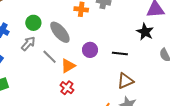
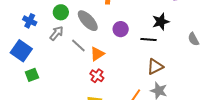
black star: (145, 32) -> (161, 22), moved, turned 30
purple circle: (90, 50) -> (121, 29), moved

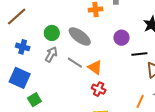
purple circle: (121, 29) -> (121, 38), moved
black line: (148, 40) -> (139, 54), moved
orange triangle: (97, 54) -> (95, 67), turned -42

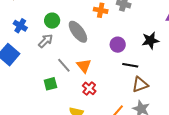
gray line: (75, 63) -> (64, 65), moved
red cross: (99, 89) -> (89, 88), moved
green square: (34, 100) -> (50, 84), moved

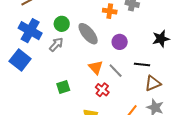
blue cross: (20, 26) -> (30, 31), size x1.6
purple circle: (118, 45) -> (120, 42), moved
gray line: (64, 65) -> (116, 71), moved

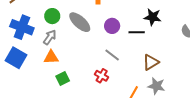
black star: (161, 39) -> (153, 17), turned 30
black line: (142, 65) -> (137, 32), moved
orange triangle: (96, 67) -> (51, 57), moved, turned -42

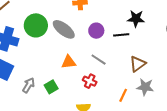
green circle: (52, 16) -> (36, 25), size x1.5
gray arrow: (50, 37) -> (29, 85), moved
orange triangle: (51, 57) -> (69, 62), moved

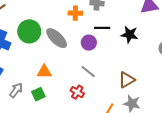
black line: (121, 35) -> (102, 28), moved
orange triangle: (69, 62) -> (44, 72), moved

